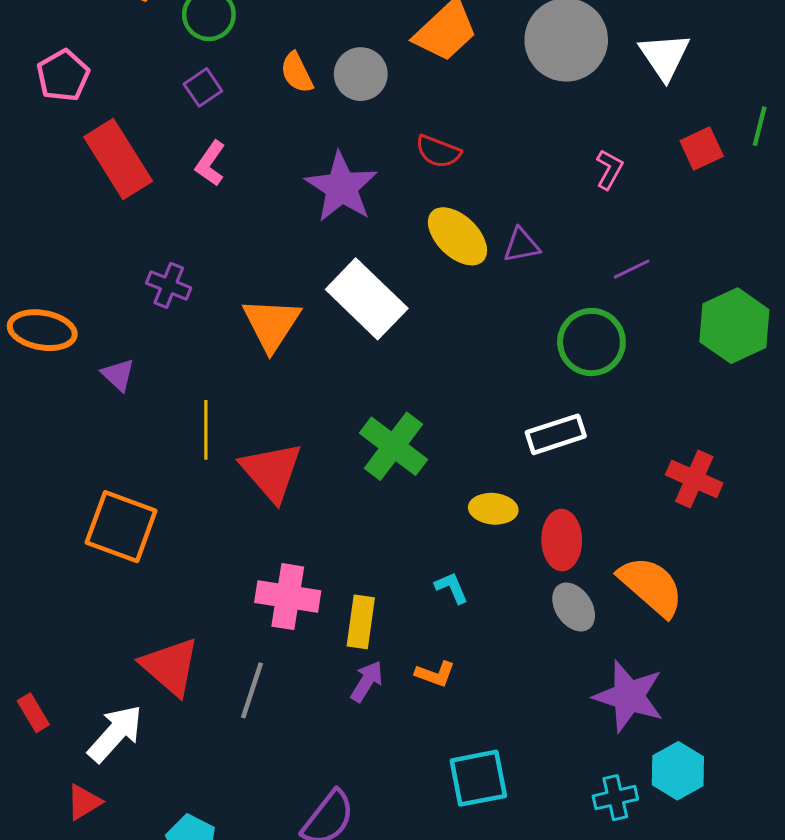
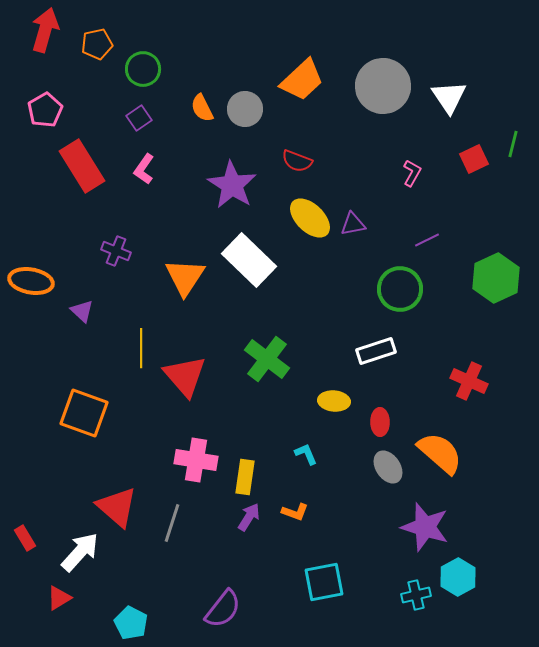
red ellipse: (562, 540) -> (380, 422), size x0.7

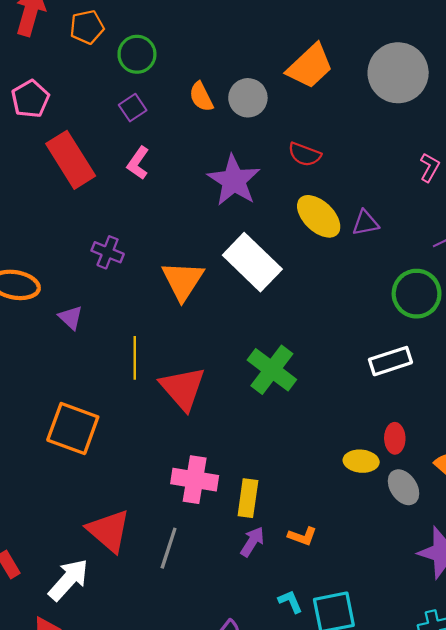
yellow ellipse: (334, 401) -> (361, 461), moved
cyan L-shape: (306, 454) -> (290, 601), moved

